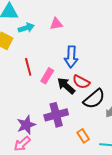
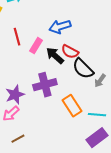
blue arrow: (71, 57) -> (60, 27), turned 70
black semicircle: (94, 99) -> (83, 69), turned 85
orange rectangle: (83, 136) -> (72, 106), size x1.5

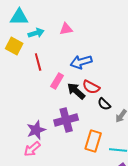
red line: (17, 37) -> (38, 62), moved
black semicircle: (83, 69) -> (104, 104), size x0.6
orange rectangle: (72, 106) -> (93, 141), turned 50

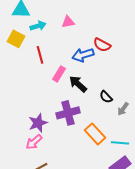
red semicircle: (91, 87) -> (102, 45), moved
orange rectangle: (93, 141) -> (95, 134), turned -60

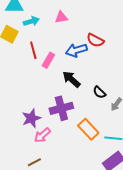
pink rectangle: (59, 74) -> (48, 60), moved
pink arrow: (34, 142) -> (42, 135), moved

